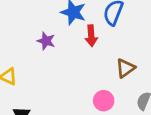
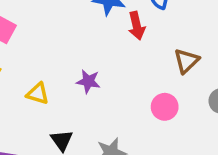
purple star: (46, 41) -> (88, 81), moved

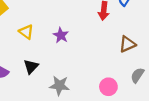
pink circle: (165, 107) -> (108, 87), moved

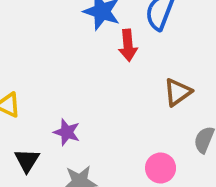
purple star: (61, 35) -> (67, 132), moved

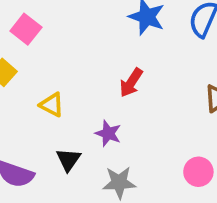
red arrow: (128, 45) -> (131, 83), moved, turned 36

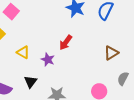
purple star: (108, 133) -> (48, 60), moved

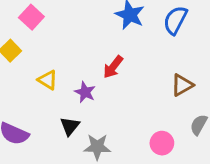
black triangle: (31, 82) -> (70, 126), moved

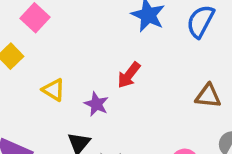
brown triangle: (182, 85) -> (208, 96), turned 35

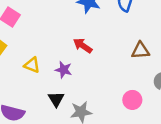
red arrow: (129, 75) -> (83, 46), turned 96

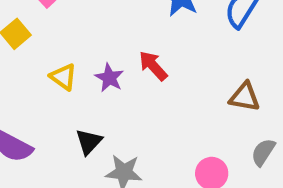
purple star: (64, 70) -> (109, 78), moved

